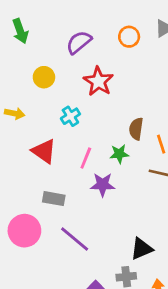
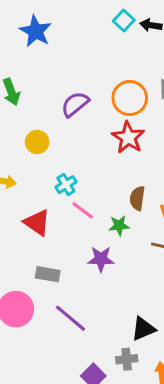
orange circle: (129, 37) -> (130, 98), size x1.5
red star: (98, 81) -> (128, 138), moved
pink line: (86, 158) -> (83, 210), moved, turned -75

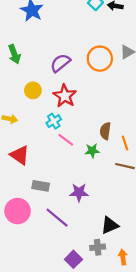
red star: (128, 138) -> (65, 96), moved
red triangle: (37, 223) -> (20, 155), moved
purple star: (101, 259) -> (79, 192), moved

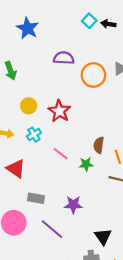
purple semicircle: (60, 63) -> (64, 58), moved, turned 42
cyan cross: (54, 121) -> (34, 135), moved
black triangle: (110, 225) -> (103, 237), turned -42

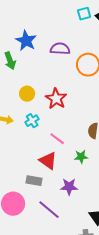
cyan square: (89, 21) -> (84, 14), turned 32
blue star: (28, 28) -> (26, 41), moved
green star: (86, 164) -> (81, 157), moved
red triangle: (16, 169) -> (48, 161), moved

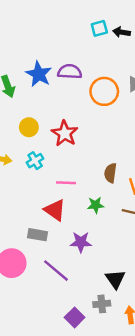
blue star: (26, 41) -> (39, 74), moved
pink line: (57, 139) -> (66, 183), turned -35

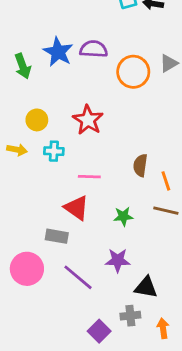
yellow circle: (29, 127) -> (37, 120), moved
cyan cross: (35, 161) -> (54, 151), turned 35
green star: (96, 205) -> (123, 216), moved
purple star: (81, 242) -> (118, 260), moved
black triangle: (115, 279) -> (146, 287), turned -45

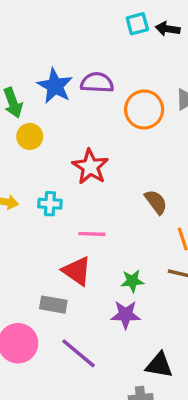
yellow circle: (37, 120) -> (30, 136), moved
brown semicircle: (140, 165) -> (156, 202), moved, turned 135
purple star: (118, 260) -> (126, 315), moved

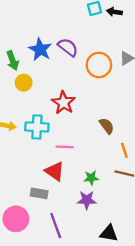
purple semicircle: (97, 83) -> (68, 47), turned 35
cyan cross: (50, 204) -> (37, 127), size x1.5
purple line: (79, 353) -> (56, 226), turned 30

